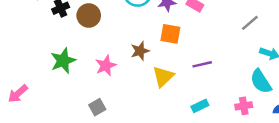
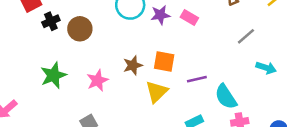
orange square: (170, 34) -> (164, 61), moved
cyan semicircle: (261, 81) -> (226, 97), moved

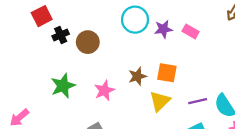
purple line: (197, 79) -> (198, 101), moved

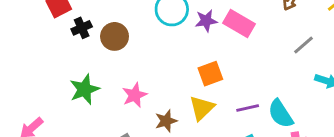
pink rectangle: (191, 31) -> (239, 24), size x1.5
orange square: (167, 73) -> (210, 74), turned -30
brown star: (137, 76) -> (166, 121), moved

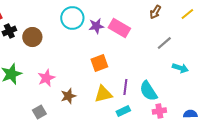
yellow triangle: (202, 108) -> (103, 94), moved, turned 30
purple line: (248, 108) -> (125, 87), turned -70

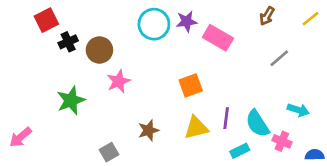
purple star: (96, 26) -> (187, 21), moved
cyan arrow: (180, 68) -> (298, 110), moved
pink star: (46, 78) -> (119, 81), moved
cyan rectangle: (123, 111) -> (240, 151), moved
pink cross: (159, 111) -> (282, 141), moved, turned 32

